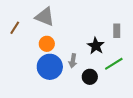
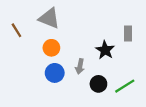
brown line: (15, 28) -> (16, 30), turned -64
green line: (114, 64) -> (125, 86), moved
blue circle: (50, 67) -> (55, 73), size x0.7

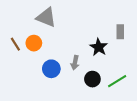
brown line: (16, 30) -> (15, 44), moved
orange circle: (51, 48) -> (34, 43), moved

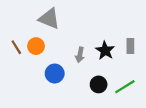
gray rectangle: (120, 32) -> (130, 46), moved
gray arrow: (75, 63) -> (80, 55), moved

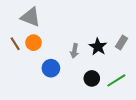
gray triangle: (49, 19) -> (30, 17), moved
gray rectangle: (130, 46) -> (121, 43), turned 32

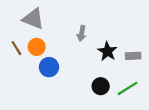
gray rectangle: (121, 43) -> (133, 56), moved, turned 56
gray arrow: (74, 51) -> (82, 33), moved
blue circle: (51, 68) -> (49, 67), moved

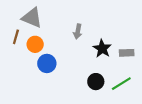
brown line: (16, 48) -> (16, 37), moved, turned 48

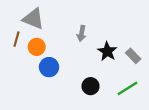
gray rectangle: (127, 53) -> (133, 56), turned 48
black circle: (96, 82) -> (91, 86), moved

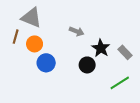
gray arrow: (82, 33) -> (77, 31), turned -80
black circle: (91, 86) -> (87, 65), moved

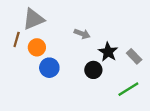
gray triangle: (31, 18) -> (34, 19), turned -45

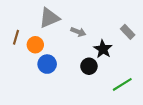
gray triangle: (34, 19) -> (49, 18), moved
gray rectangle: (134, 56) -> (128, 32), moved

